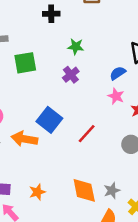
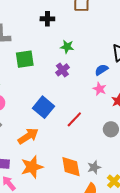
orange arrow: (24, 139) -> (28, 136), moved, turned 135
orange star: (37, 192) -> (32, 167), size x1.6

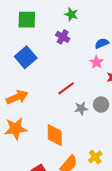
purple cross: (62, 70) -> (63, 37), turned -32
blue square: (44, 107) -> (26, 57), moved
gray star: (94, 167) -> (81, 108), moved

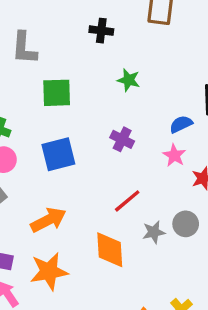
purple cross: (63, 37) -> (122, 139), moved
blue square: (26, 57) -> (58, 154), turned 30
orange diamond: (55, 135) -> (110, 250), moved

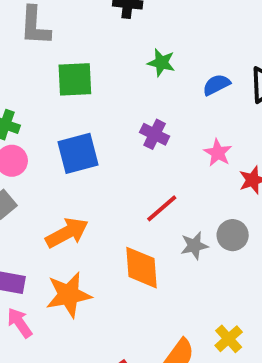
blue semicircle: (181, 124) -> (216, 85), moved

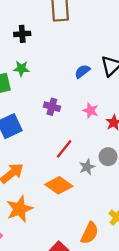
green star: (161, 63) -> (21, 68), moved
orange diamond: (141, 268) -> (59, 185), turned -40

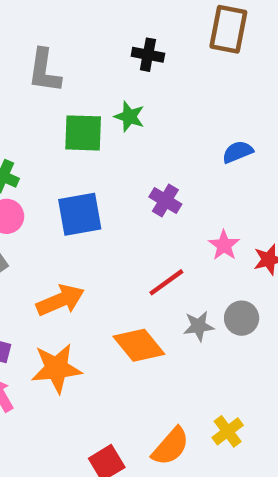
pink star: (91, 111) -> (224, 245), moved

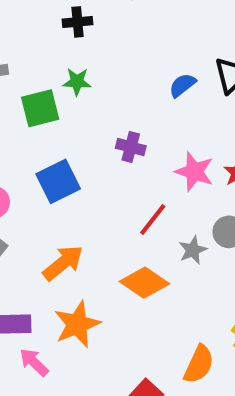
pink star: (224, 245) -> (194, 172), size x1.4

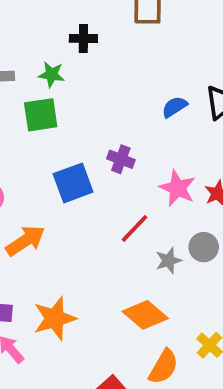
green star: (77, 82) -> (51, 74), moved
blue square: (58, 181) -> (73, 183), moved
orange arrow: (63, 263) -> (25, 241), moved
orange diamond: (144, 283) -> (145, 315), moved

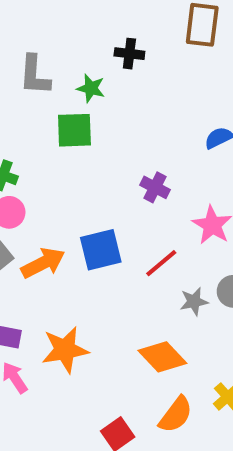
blue square: (73, 183) -> (101, 250), moved

